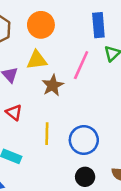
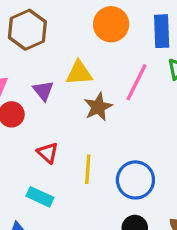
orange circle: (41, 25) -> (111, 24), moved
red triangle: (14, 112) -> (48, 153), moved

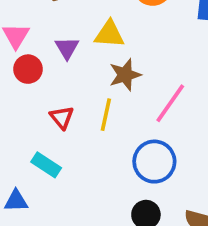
pink line: (136, 82) -> (170, 103), moved
yellow line: (88, 169) -> (106, 115), moved

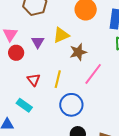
yellow triangle: (109, 34) -> (61, 35), turned -30
brown star: (125, 75) -> (78, 52), moved
blue circle: (154, 162) -> (71, 105), moved

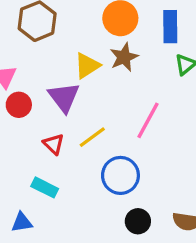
purple triangle: (38, 42) -> (64, 97), moved, size x1.5
brown star: (78, 52) -> (124, 57), moved
yellow line: (58, 79) -> (92, 137), turned 48

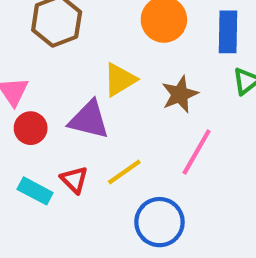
brown star: (124, 57) -> (180, 94), moved
purple triangle: (64, 97) -> (89, 120), turned -40
cyan rectangle: (45, 187) -> (35, 191), moved

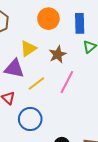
yellow line: (124, 172) -> (36, 83), moved
blue circle: (159, 222) -> (30, 119), moved

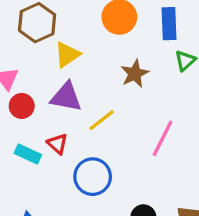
yellow triangle: (28, 49) -> (67, 55), moved
pink line: (67, 82) -> (163, 138), moved

